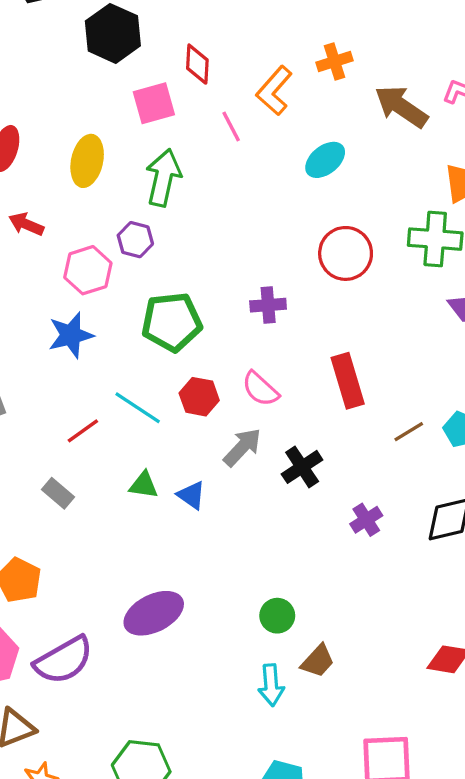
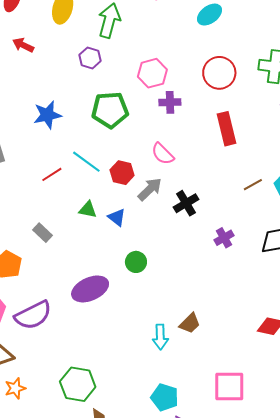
pink hexagon: (88, 270) -> (152, 73), moved
red rectangle: (348, 381) -> (226, 129), moved
red hexagon: (199, 397) -> (122, 173), moved
gray rectangle: (58, 493) -> (42, 233), moved
green circle: (277, 616) -> (136, 262), moved

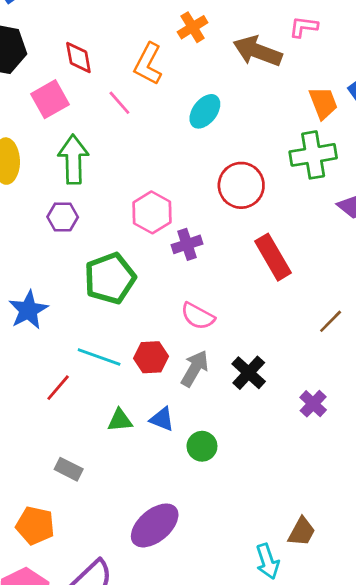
green circle: (136, 262) -> (202, 446), moved

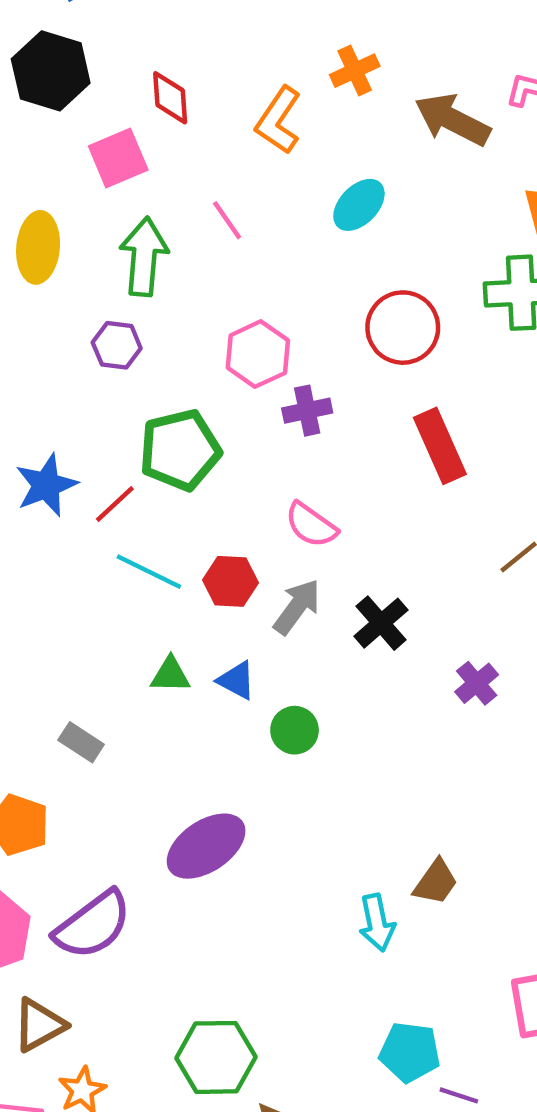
pink line: (119, 103) -> (227, 220), moved
red line: (58, 388) -> (115, 504), moved

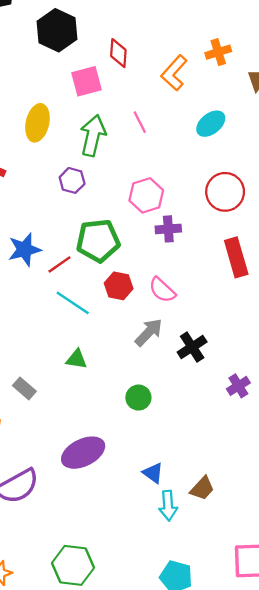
red hexagon: (231, 581) -> (119, 286), moved
blue triangle: (236, 680) -> (153, 473), moved

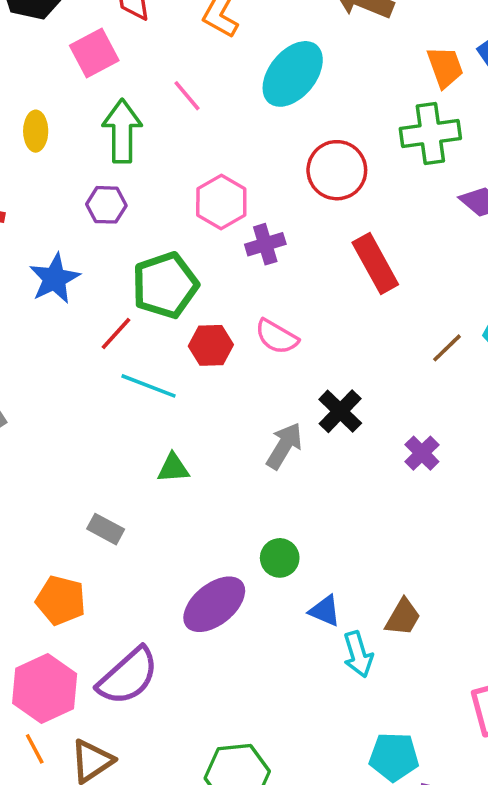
yellow ellipse: (37, 123) -> (36, 131), size x0.7
cyan ellipse: (211, 124) -> (293, 74), size x1.5
blue star: (25, 250) -> (55, 279), moved
gray arrow: (149, 332) -> (284, 446), moved
green circle: (138, 398) -> (280, 558), moved

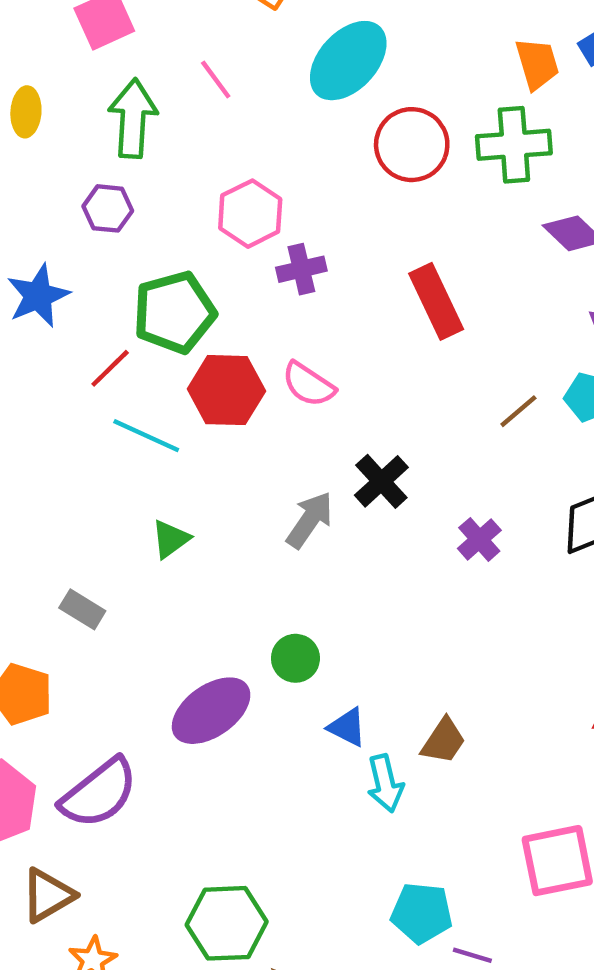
red circle: (337, 170) -> (412, 145), moved
red hexagon: (211, 345) -> (226, 390), size x1.4
green triangle: (173, 468) -> (171, 539), turned -36

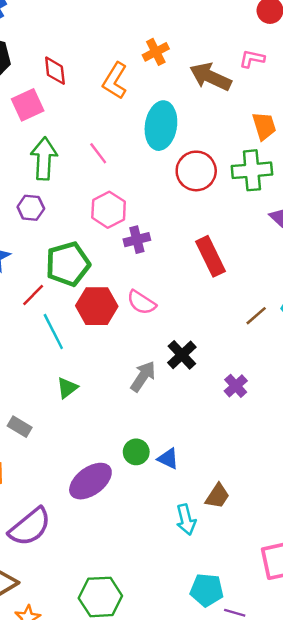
cyan ellipse: (348, 61) -> (161, 126), turned -33
pink line: (216, 79) -> (98, 153), moved
cyan line: (146, 436) -> (53, 331), turned 39
blue triangle: (347, 727) -> (168, 459), moved

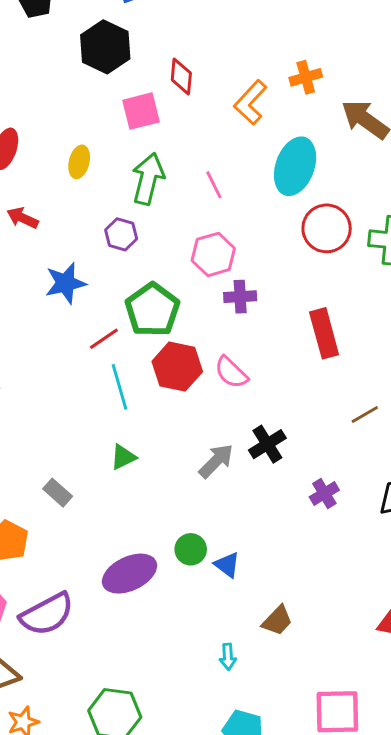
green pentagon: (68, 264) -> (152, 310), turned -30
cyan arrow: (186, 520) -> (228, 657), moved, size x0.7

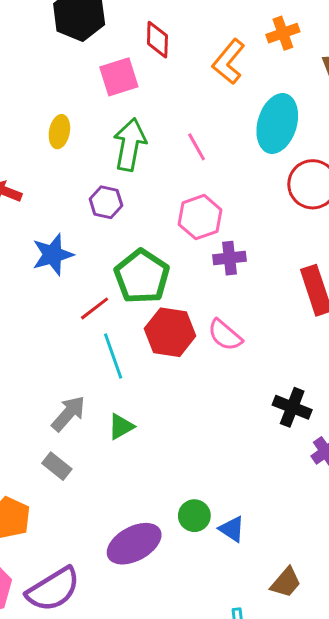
black cross: (267, 444) -> (292, 407), moved, turned -33
gray arrow: (216, 461) -> (68, 414), moved

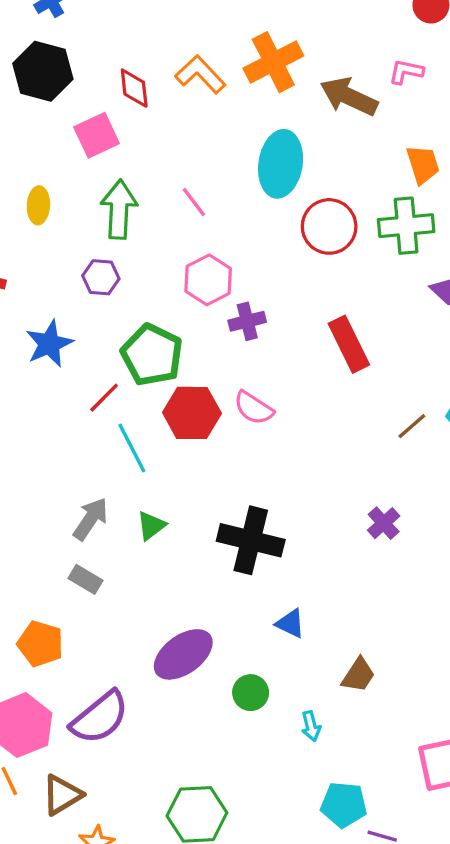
orange cross: (283, 33) -> (273, 62), size x1.6
orange L-shape: (229, 62) -> (200, 74), moved, turned 105
black cross: (292, 407) -> (251, 540), moved, size x1.5
green circle: (194, 516) -> (251, 693), moved

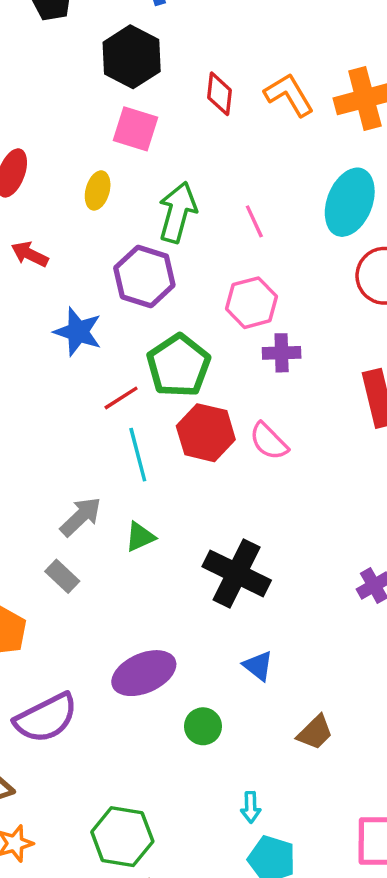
pink square: (97, 135) -> (136, 129), moved, turned 30
purple hexagon: (101, 277) -> (144, 276), size x1.6
blue star: (49, 344) -> (78, 332), turned 30
cyan arrow: (311, 726) -> (251, 807), moved

